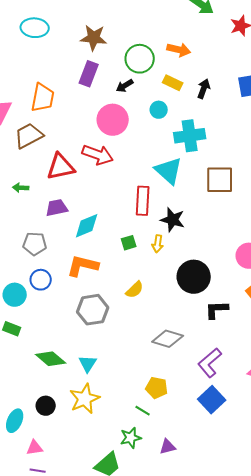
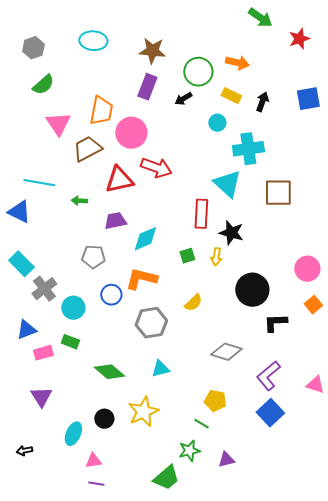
pink circle: (113, 120) -> (131, 133), moved
blue circle: (41, 280) -> (111, 295), moved
cyan triangle: (88, 364) -> (160, 369), moved, turned 42

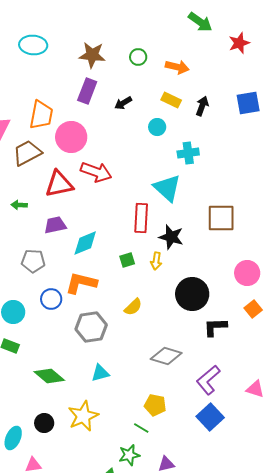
green circle: (198, 72) -> (138, 57), moved, size x0.6
cyan cross: (248, 149) -> (188, 153), size x0.7
brown square: (278, 193) -> (221, 218), moved

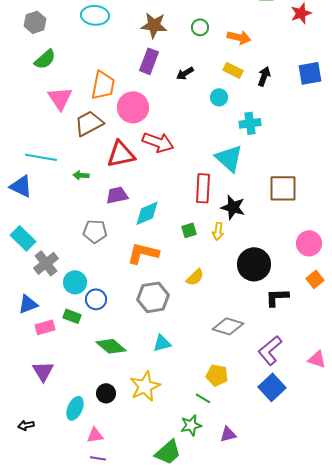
blue circle: (51, 299) -> (96, 299), moved

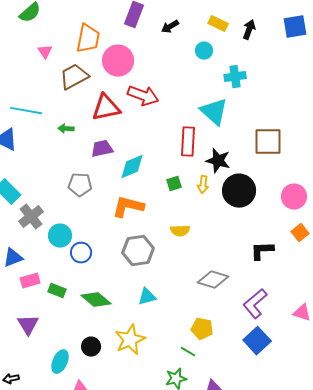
pink triangle: (60, 98) -> (45, 52), size x0.6
black circle: (254, 264) -> (239, 191), moved
yellow semicircle: (195, 277) -> (180, 231), turned 42
green rectangle: (72, 316) -> (57, 291), moved

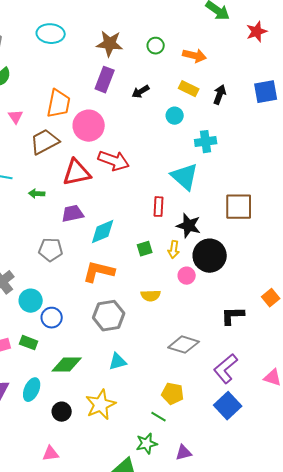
red rectangle: (188, 142) -> (159, 207), size x0.7
pink circle: (294, 197) -> (187, 276), moved, size x0.7
green rectangle: (57, 291) -> (29, 343), moved
green diamond: (96, 300) -> (67, 365), turned -40
cyan ellipse: (60, 362) -> (32, 390), moved

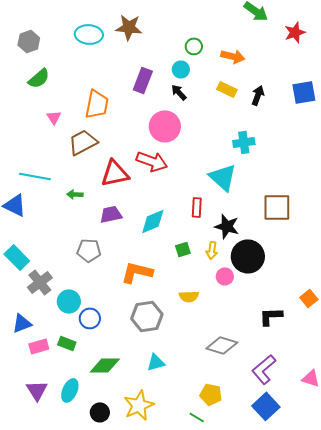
brown star: (110, 44) -> (129, 27), moved
black arrow: (141, 92) -> (179, 92), turned 78
cyan circle: (175, 116) -> (181, 69), moved
pink circle: (89, 126) -> (165, 126), moved
cyan diamond: (103, 232) -> (153, 221), moved

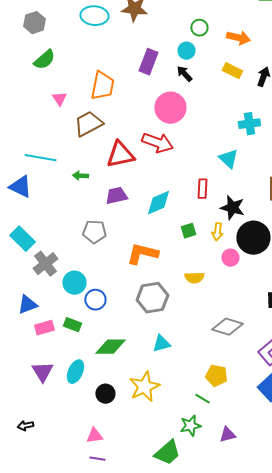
cyan triangle: (223, 177) -> (228, 159), size x0.7

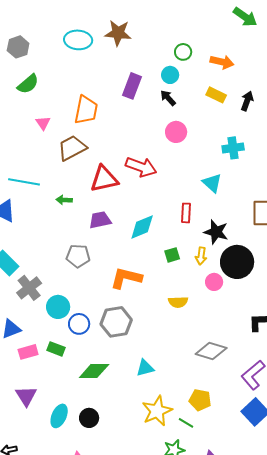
pink circle: (170, 108) -> (176, 132), moved, size x0.7
gray hexagon: (152, 298) -> (116, 322), moved
cyan ellipse: (75, 372) -> (59, 416), moved
yellow star: (144, 387) -> (157, 411), moved

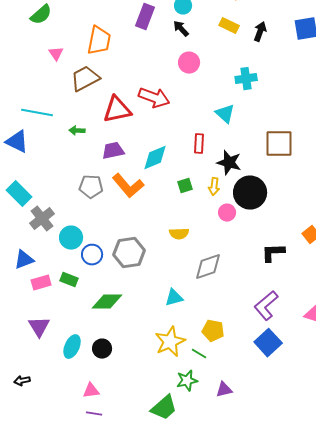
orange L-shape: (126, 278) -> (128, 186), moved, turned -144
yellow semicircle: (178, 302) -> (179, 234), moved
gray diamond: (211, 351) -> (208, 267), moved, turned -36
cyan triangle: (145, 368) -> (174, 298), moved

